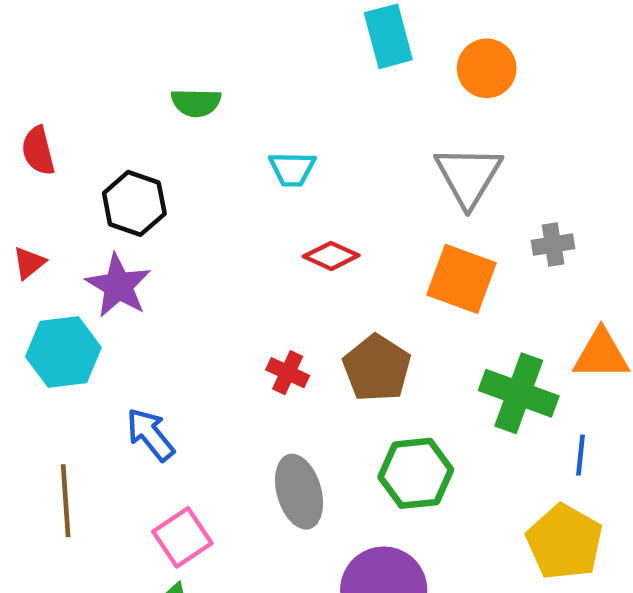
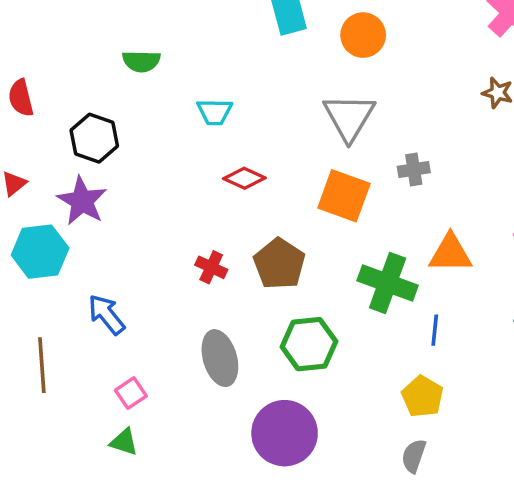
pink square: (182, 537) -> (131, 393), size x0.7
yellow pentagon: (564, 542) -> (422, 397), size x0.7

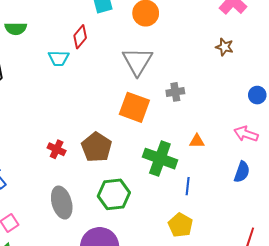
red diamond: (244, 178) -> (80, 37), moved, turned -75
orange triangle: (450, 253) -> (197, 141), size x0.6

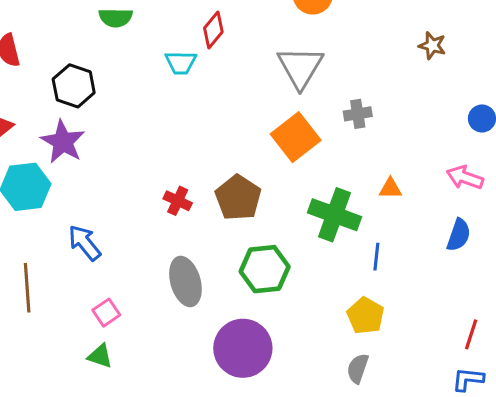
orange square: (134, 107) -> (296, 137), turned 32

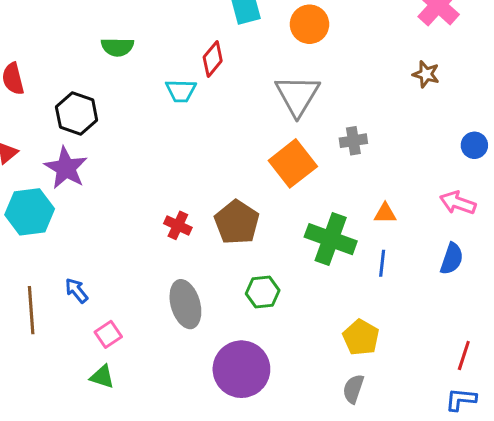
blue arrow: (85, 243) -> (77, 290), moved, size x0.7
blue line: (376, 257) -> (382, 263), moved
green hexagon: (265, 269) -> (263, 292), size x0.7

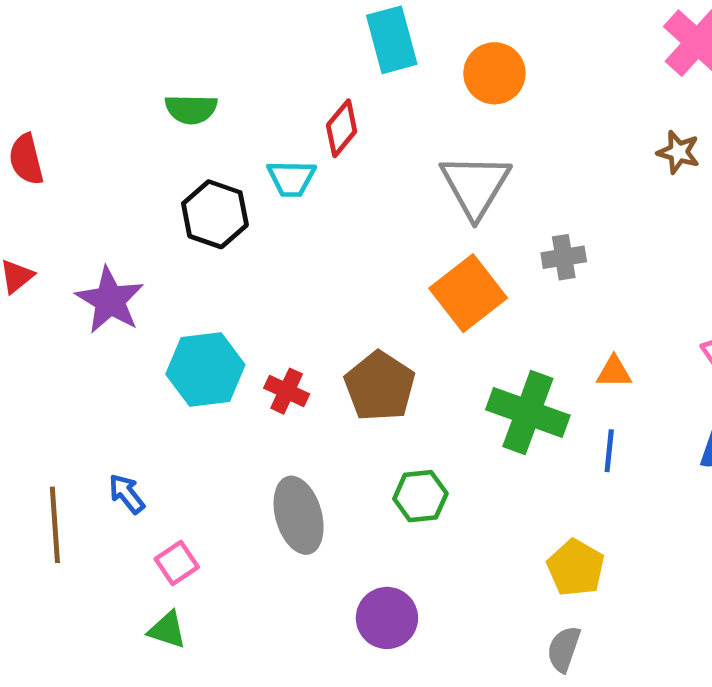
black hexagon: (77, 113) -> (215, 214), moved
cyan hexagon: (30, 212) -> (205, 370), moved
purple circle: (241, 369) -> (387, 618), size x0.7

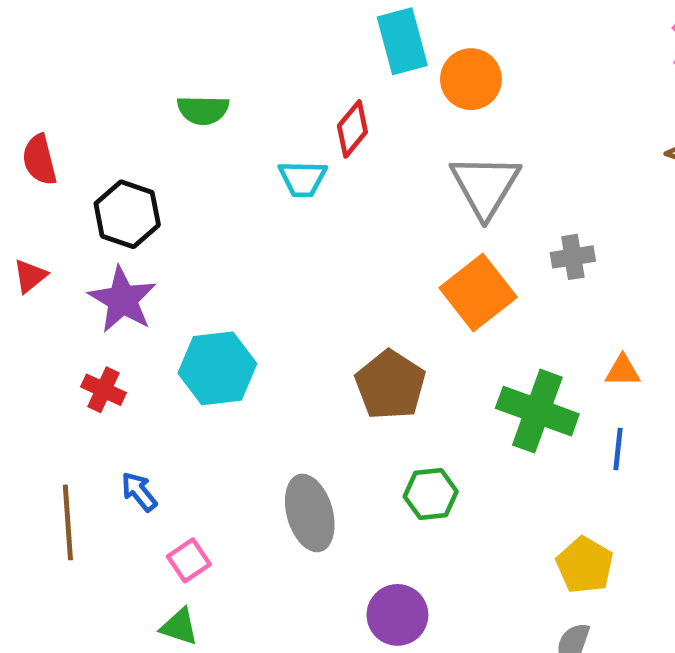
orange circle: (494, 73) -> (471, 79), moved
black hexagon: (215, 214) -> (127, 214), moved
red cross: (287, 391) -> (103, 390), moved

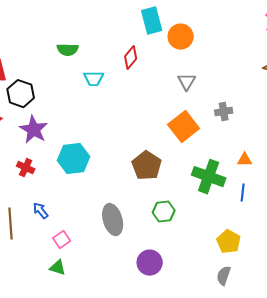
cyan trapezoid: (303, 179) -> (94, 79), moved
gray triangle: (485, 186) -> (187, 82), size x0.6
black hexagon: (127, 214) -> (21, 94), moved

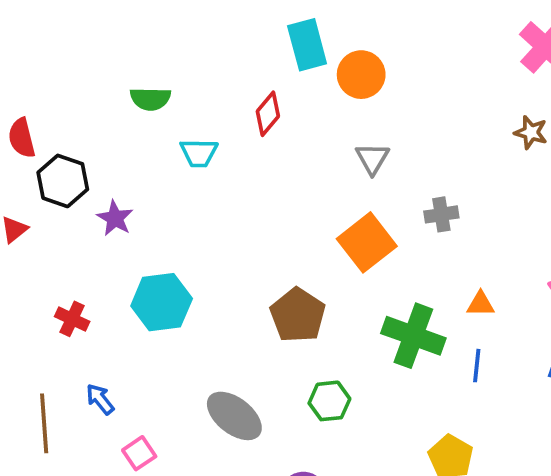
purple star: (34, 130) -> (115, 218), moved, size x0.7
gray ellipse: (113, 220) -> (234, 416), turned -36

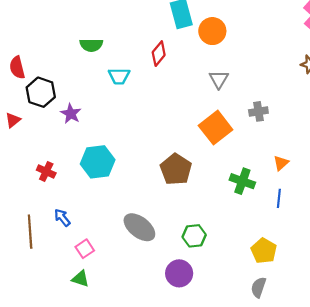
orange triangle: (481, 304) -> (281, 163), turned -42
green cross: (413, 336) -> (242, 181), size x0.7
green hexagon: (329, 401) -> (194, 236), moved

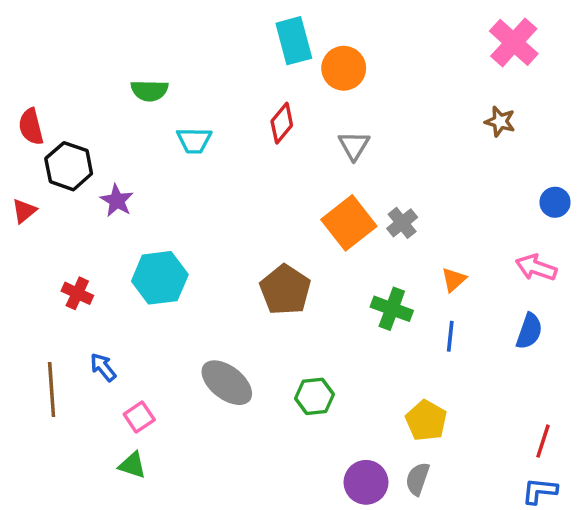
red diamond: (159, 54) -> (282, 123), moved
gray cross: (258, 111) -> (402, 223), moved, turned -30
purple circle: (179, 273) -> (366, 482), moved

